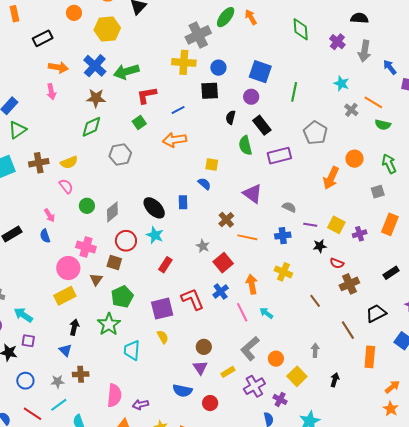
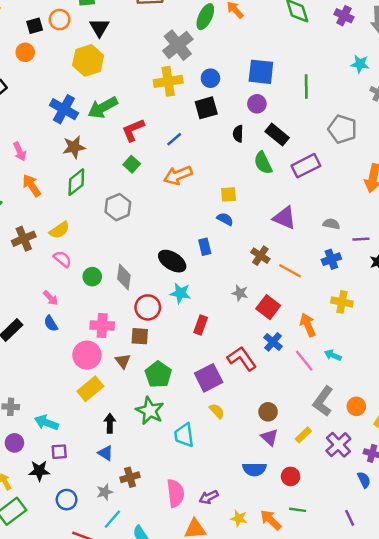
yellow hexagon: (107, 29) -> (88, 60), moved
orange arrow: (58, 67) -> (32, 186), moved, turned -120
gray diamond: (112, 212) -> (124, 277), turned -30
orange line: (247, 237) -> (290, 271), turned 30

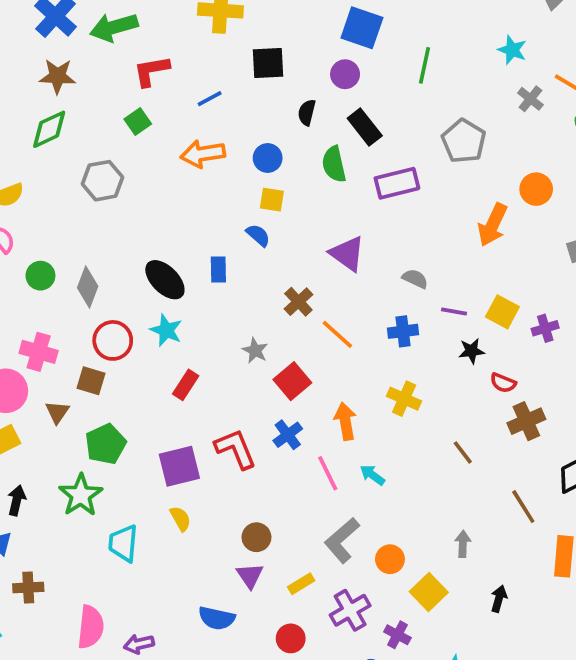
blue circle: (210, 78) -> (268, 158), moved
red circle: (291, 476) -> (291, 638), moved

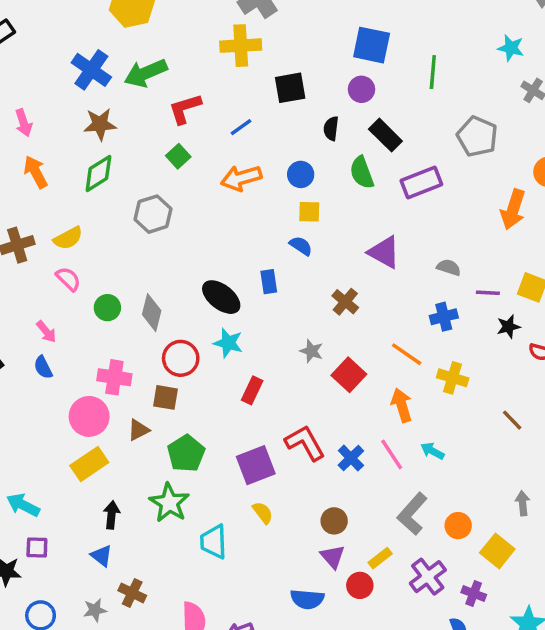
orange line: (337, 334) -> (407, 354), moved
brown triangle: (57, 412) -> (138, 430), turned 35
blue cross: (288, 435) -> (351, 458), moved
brown cross: (28, 588) -> (132, 593), turned 36
red circle: (291, 638) -> (360, 585), moved

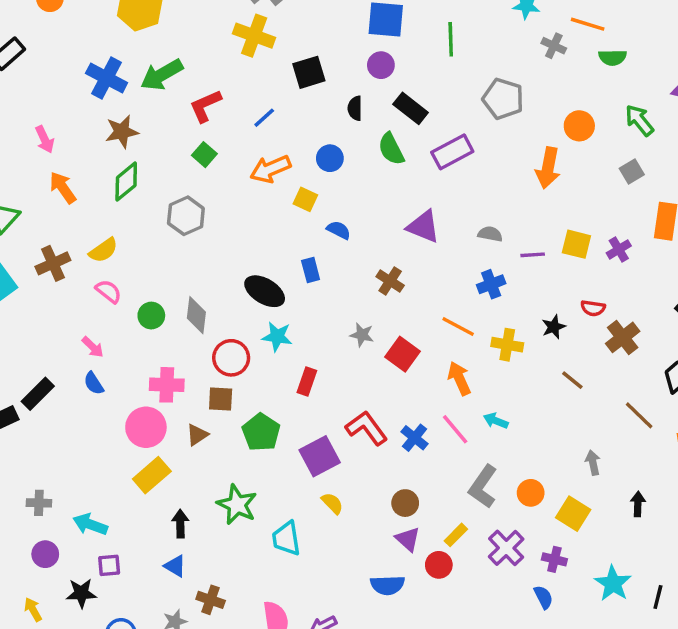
yellow cross: (241, 46) -> (254, 36), turned 30
yellow square: (309, 212) -> (305, 199), moved, turned 30
black star: (508, 327) -> (554, 327), moved
green pentagon: (186, 453) -> (261, 432), moved

